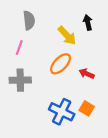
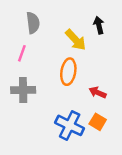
orange ellipse: (61, 64) -> (68, 72), turned -35
red arrow: (87, 74) -> (98, 92), moved

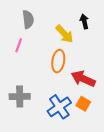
gray cross: (23, 90) -> (20, 96), moved
red arrow: (98, 92) -> (83, 79), size x1.6
blue cross: (70, 125) -> (59, 107), turned 30

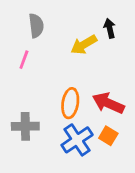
yellow arrow: (64, 34) -> (84, 45), turned 102
orange ellipse: (58, 61) -> (70, 103), moved

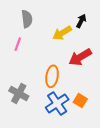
black arrow: (110, 28) -> (81, 21), turned 40
red arrow: (108, 103) -> (80, 57), moved, turned -55
gray cross: (25, 126) -> (19, 93), turned 30

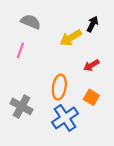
gray semicircle: (27, 19) -> (31, 22), turned -60
red arrow: (80, 57) -> (91, 65), size x0.6
orange square: (80, 101) -> (91, 97), moved

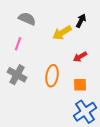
orange square: (91, 97) -> (80, 85), turned -32
gray cross: (22, 106) -> (17, 75), moved
blue cross: (65, 118) -> (85, 112), moved

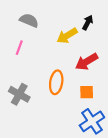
red arrow: (80, 57) -> (87, 62), size x1.5
gray cross: (17, 75) -> (19, 94), moved

